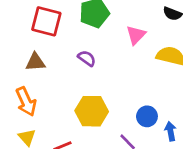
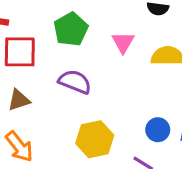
purple semicircle: (87, 58) -> (75, 82), size x1.5

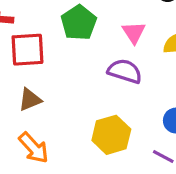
purple semicircle: (75, 82) -> (125, 71), moved

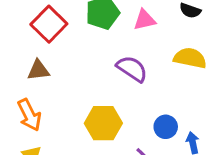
pink triangle: (134, 32) -> (145, 20), moved, turned 35
red square: (27, 50) -> (49, 24), turned 32

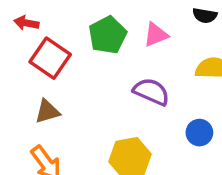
blue circle: (166, 127) -> (199, 133), moved

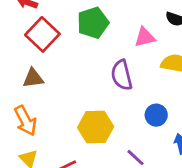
pink triangle: (156, 35) -> (145, 37), moved
purple semicircle: (151, 92) -> (122, 75), turned -136

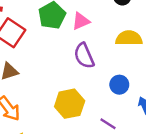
pink triangle: (145, 37) -> (81, 21), moved

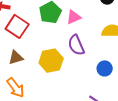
yellow hexagon: (70, 104) -> (51, 61), moved

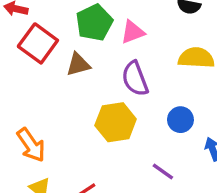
brown triangle: (16, 58) -> (78, 64), moved
yellow hexagon: (51, 61) -> (116, 122), moved

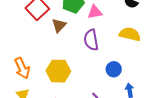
brown triangle: (78, 64) -> (59, 25), turned -42
yellow hexagon: (116, 122) -> (58, 71), moved

